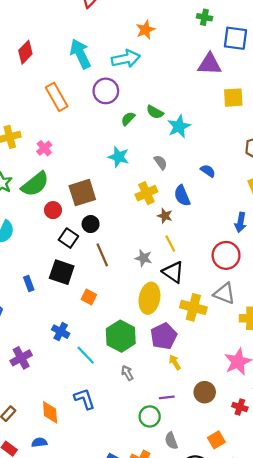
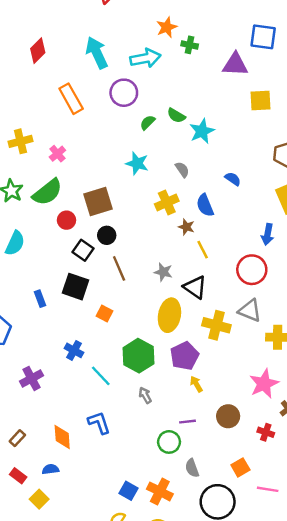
green cross: (204, 17) -> (190, 45), moved
yellow line: (170, 244) -> (203, 250), moved

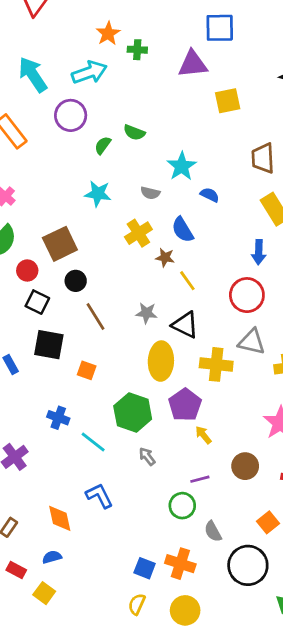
cyan star: (202, 131) -> (182, 166), moved
gray semicircle: (182, 170) -> (150, 193), turned 147
black square: (83, 250) -> (37, 302), moved

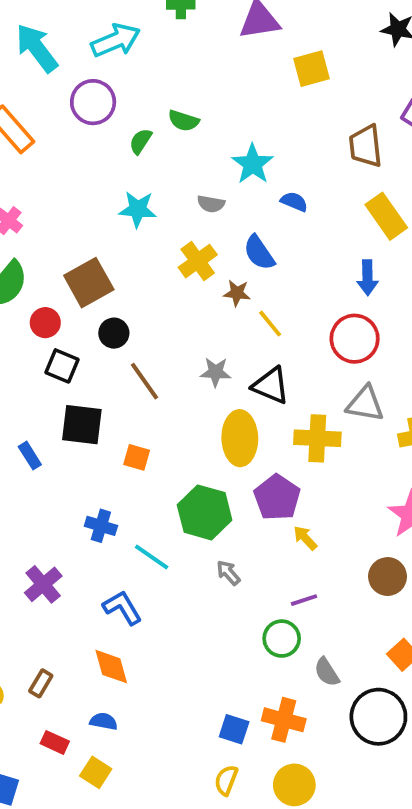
brown circle: (245, 466) -> (388, 577), moved
blue L-shape: (99, 496) -> (122, 608), moved
blue semicircle: (52, 557) -> (104, 721), turned 30

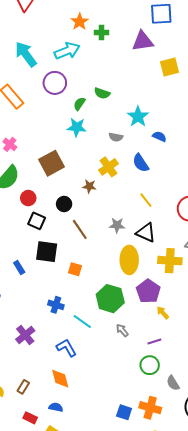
cyan star: (138, 209) -> (77, 127), moved
brown square: (89, 283) -> (51, 163), moved
brown star: (237, 293) -> (89, 186), moved
purple line: (304, 600) -> (154, 342), moved

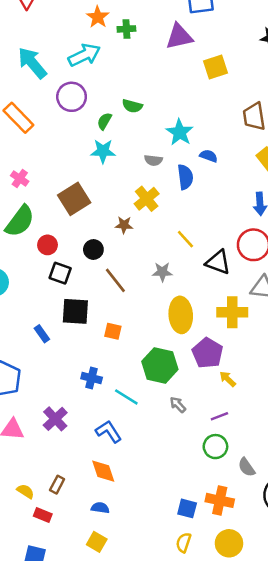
blue semicircle: (141, 163) -> (185, 177), moved, turned -150
yellow line: (146, 200) -> (185, 239), moved
black triangle: (146, 233) -> (218, 262), moved
red rectangle: (30, 418) -> (43, 515), moved

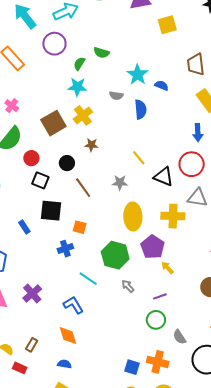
blue semicircle: (209, 156) -> (162, 86), moved
yellow cross: (147, 199) -> (83, 115), moved
blue cross: (92, 378) -> (65, 249), moved, turned -35

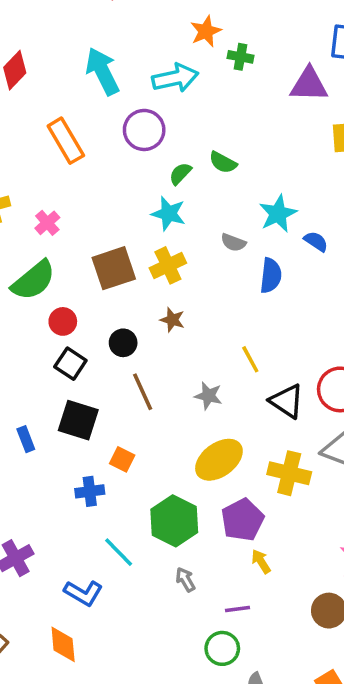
yellow ellipse: (133, 217) -> (219, 460), turned 44
blue L-shape: (73, 305) -> (83, 593), turned 140

